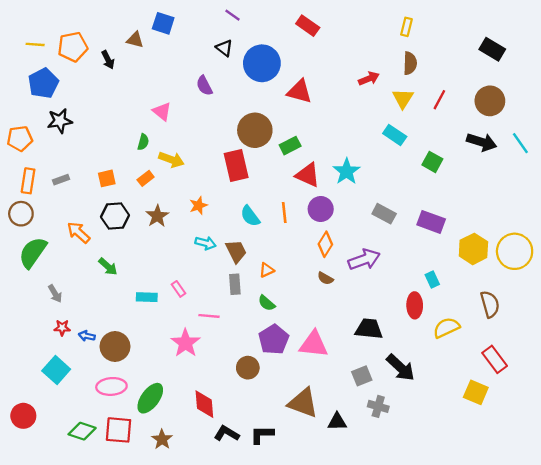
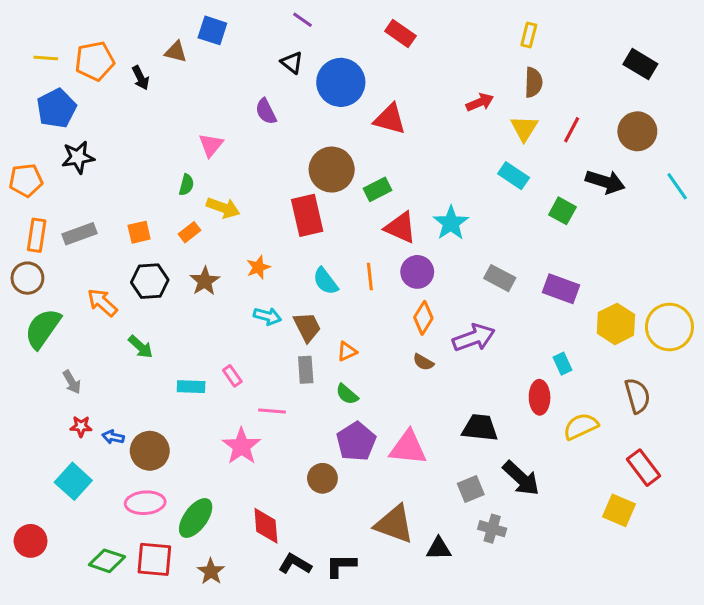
pink triangle: (162, 111) -> (211, 145), turned 30
black arrow: (482, 142) -> (605, 182), moved
gray rectangle: (61, 180) -> (79, 234), size x1.5

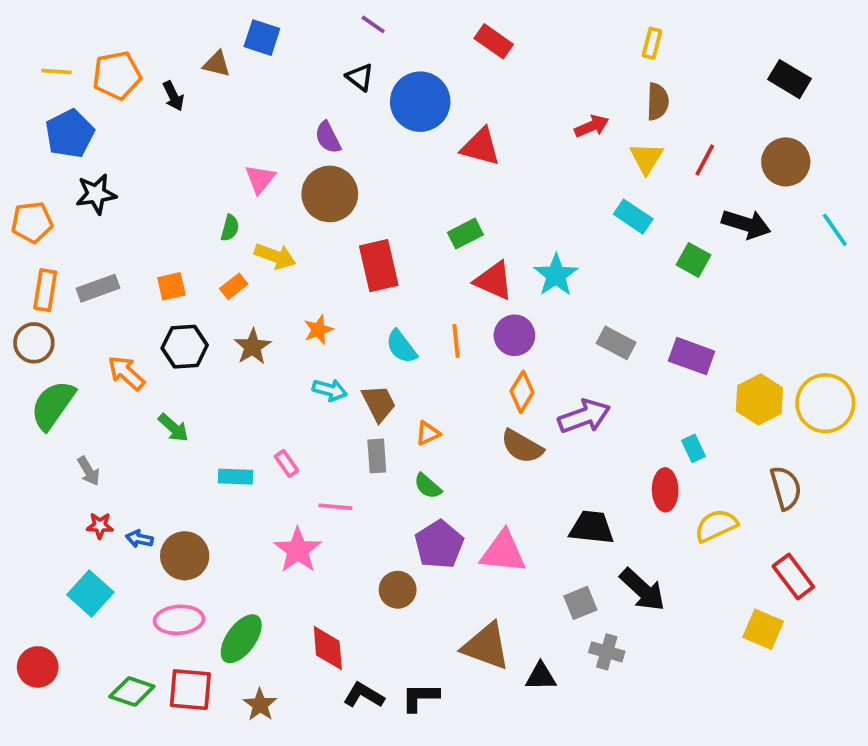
brown circle: (332, 170) -> (330, 194), moved
brown semicircle: (423, 362) -> (522, 446), size x1.6

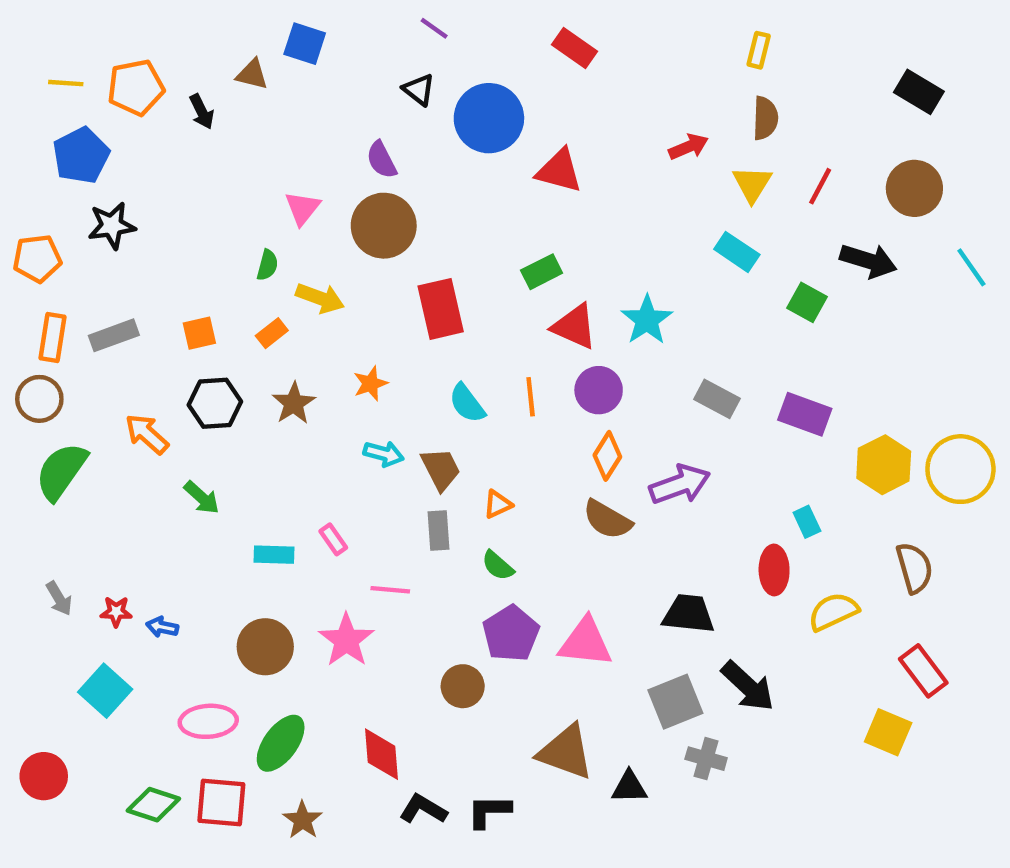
gray arrow: (89, 471) -> (59, 598), moved
brown circle: (185, 556) -> (265, 647), moved
gray square: (580, 603) -> (675, 702), size x1.4

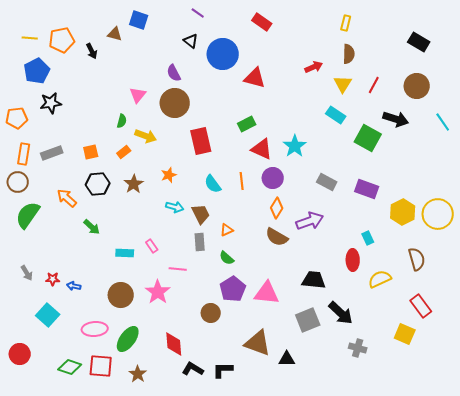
green square: (807, 302) -> (368, 138), size x1.5
gray cross: (706, 759) -> (358, 348), moved

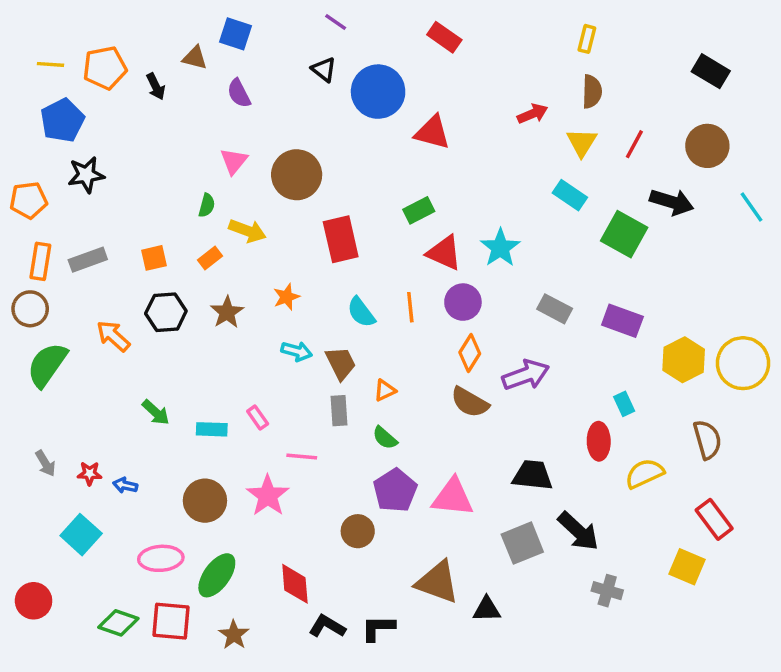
purple semicircle: (174, 73) -> (239, 93), moved
green arrow: (92, 227) -> (156, 412), moved

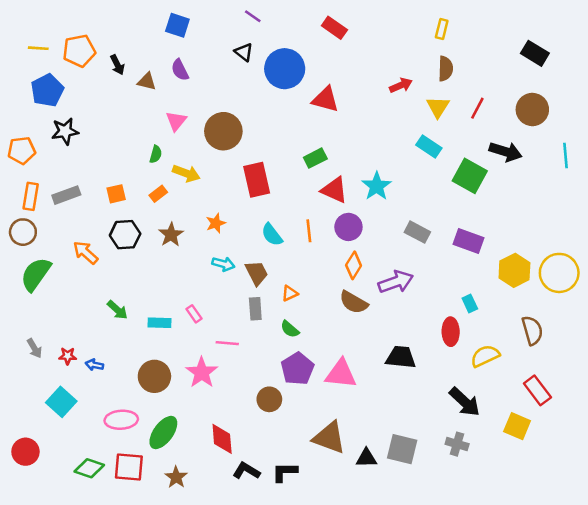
brown triangle: (195, 58) -> (147, 81), moved
cyan line: (751, 207) -> (566, 155), turned 30
black arrow: (578, 531) -> (465, 402), moved
gray square: (522, 543) -> (402, 449), moved, turned 36

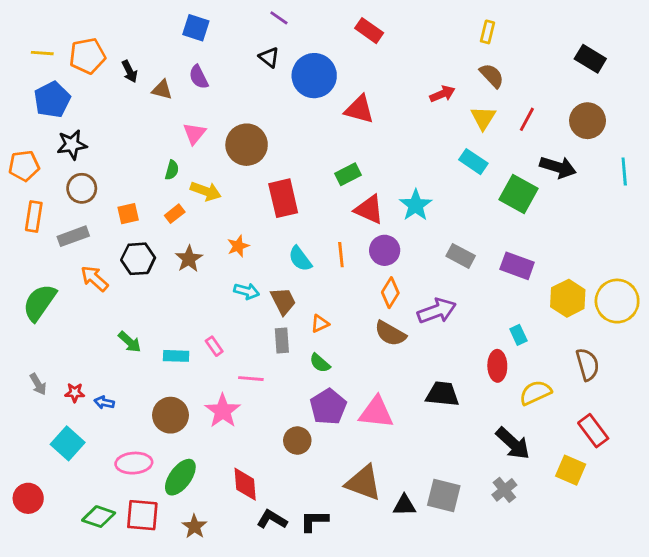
brown semicircle: (446, 69) -> (492, 76), turned -45
gray rectangle: (66, 195) -> (73, 236), moved
brown circle: (23, 232) -> (82, 188), moved
gray cross: (457, 444) -> (504, 490), turned 35

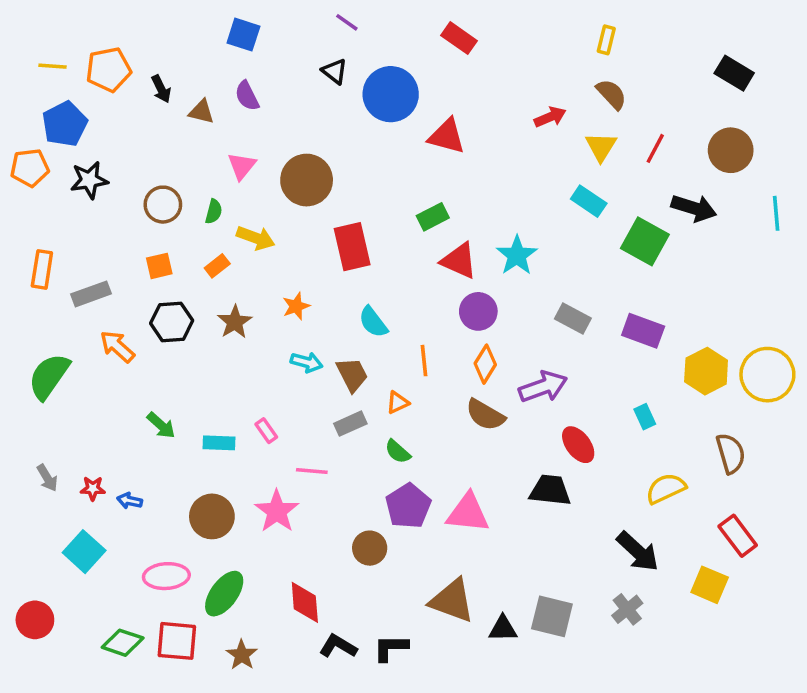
orange pentagon: (24, 166) -> (30, 168), moved
brown circle: (82, 188) -> (163, 205), moved
orange line: (341, 255) -> (424, 361), moved
gray rectangle: (282, 340) -> (350, 424), turned 70
red ellipse: (497, 366) -> (578, 445), moved, turned -36

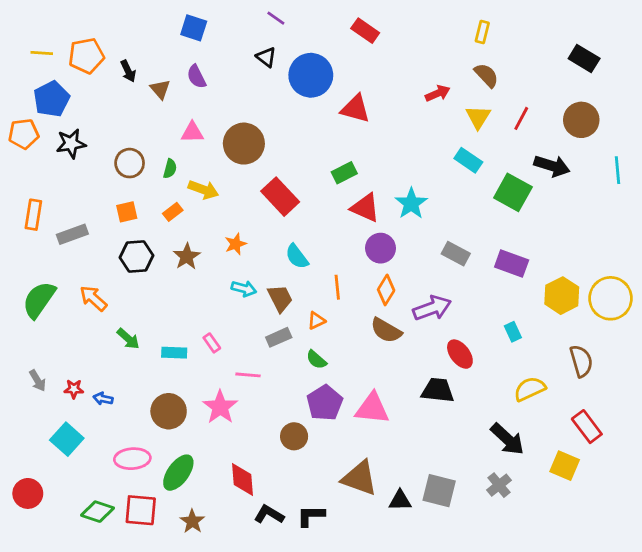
brown triangle: (201, 112) -> (160, 89), turned 35
pink triangle: (242, 166) -> (192, 132), turned 50
red rectangle: (352, 247) -> (280, 197), turned -30
orange arrow: (117, 346) -> (93, 298), moved

